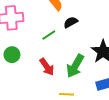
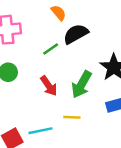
black semicircle: (71, 22) -> (76, 34), size x1.5

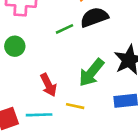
red arrow: (49, 86) -> (49, 85), moved

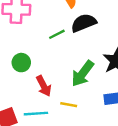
green circle: (15, 46) -> (21, 63), moved

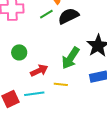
green line: (57, 34) -> (46, 14), moved
red arrow: (44, 86) -> (39, 71), turned -84

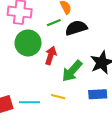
green circle: (19, 52) -> (28, 43), moved, size x1.6
red arrow: (39, 71) -> (51, 56), moved, turned -54

